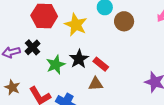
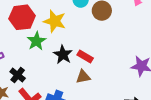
black cross: (32, 47) -> (18, 75), moved
green star: (56, 65) -> (36, 41), moved

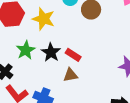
green star: (36, 41) -> (26, 50), moved

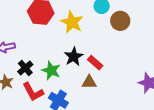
green star: (26, 50) -> (51, 70), moved, turned -30

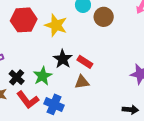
green star: (51, 70) -> (43, 76), turned 30

